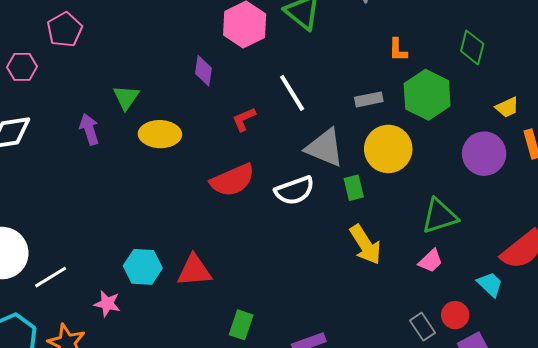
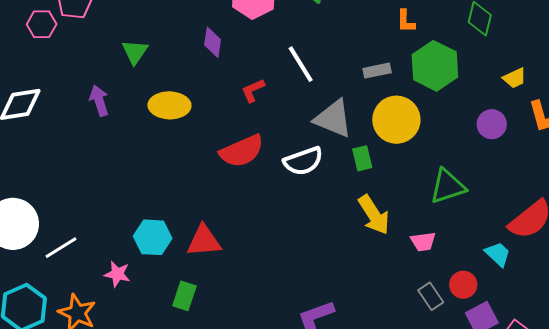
pink hexagon: (22, 67) -> (42, 24), moved
green triangle: (126, 97) -> (135, 52), moved
purple circle: (484, 154) -> (492, 124), size x0.7
pink trapezoid: (431, 261) -> (423, 242), moved, turned 36
green rectangle: (241, 325) -> (184, 296), moved

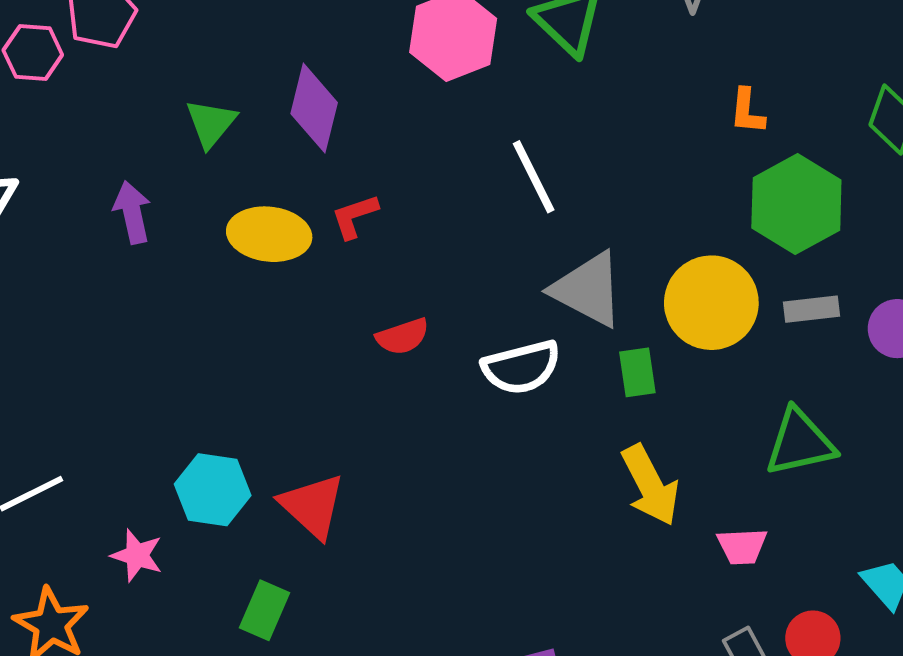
purple diamond: (213, 42) -> (314, 108), moved, size x1.4
gray rectangle: (377, 71) -> (812, 309), moved
red L-shape: (253, 90) -> (355, 216), moved
red semicircle: (242, 151) -> (403, 337), size x0.6
red triangle: (204, 241) -> (312, 506), turned 42

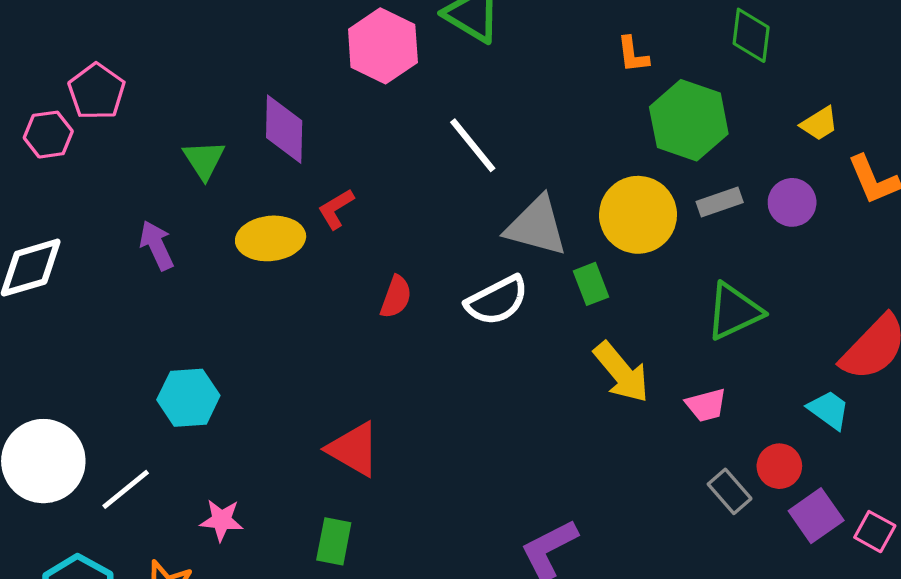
red semicircle: (403, 337) -> (396, 297), turned -39
cyan hexagon: (213, 490) -> (188, 398), moved

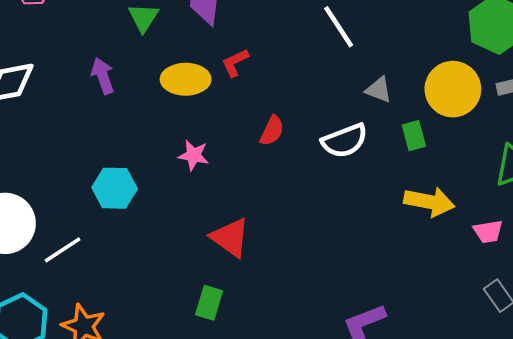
gray triangle: (536, 226) -> (379, 90), size x0.6
yellow arrow: (621, 372) -> (429, 202), turned -45
pink star: (221, 520) -> (194, 155), moved

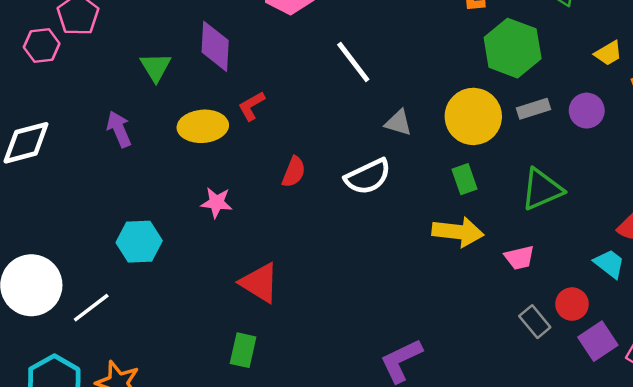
green rectangle: (414, 136) -> (465, 179), moved

